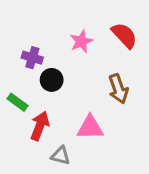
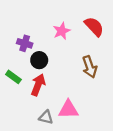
red arrow: (40, 126) -> (38, 85), moved
pink triangle: (90, 127) -> (68, 109), moved

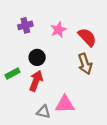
red semicircle: (94, 27) -> (87, 37), moved
purple cross: (25, 43) -> (25, 25), moved, turned -32
green rectangle: (13, 77) -> (13, 73), turned -64

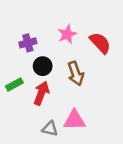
purple cross: (25, 25) -> (28, 43), moved
brown arrow: (85, 64) -> (76, 73), moved

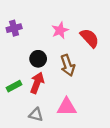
purple cross: (28, 43) -> (14, 28), moved
green rectangle: (14, 85) -> (14, 86), moved
gray triangle: (50, 129) -> (36, 115), moved

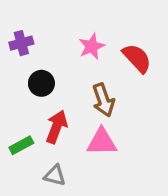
black circle: (38, 59) -> (41, 83), moved
green rectangle: (14, 86) -> (21, 145), moved
pink triangle: (67, 107) -> (102, 142), moved

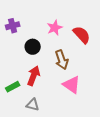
black circle: (41, 83) -> (33, 47), moved
pink triangle: (102, 142) -> (72, 85), moved, turned 36

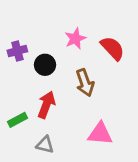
purple cross: (13, 26) -> (17, 51), moved
pink triangle: (72, 85) -> (100, 134), moved, turned -30

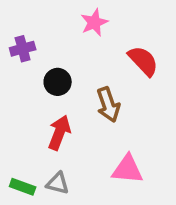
pink star: (75, 39) -> (94, 22), moved
purple cross: (17, 51) -> (23, 49), moved
green rectangle: (17, 120) -> (23, 187), moved, turned 48

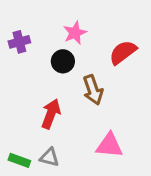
pink star: (94, 22) -> (75, 33), moved
red semicircle: (143, 61) -> (123, 52), turned -84
black circle: (58, 82) -> (63, 61), moved

